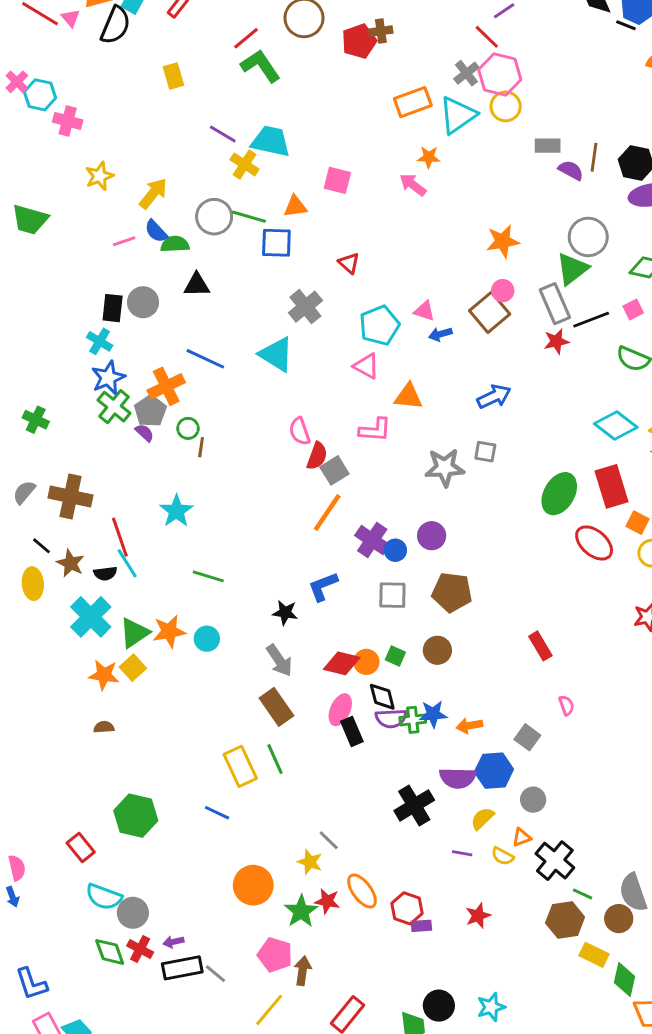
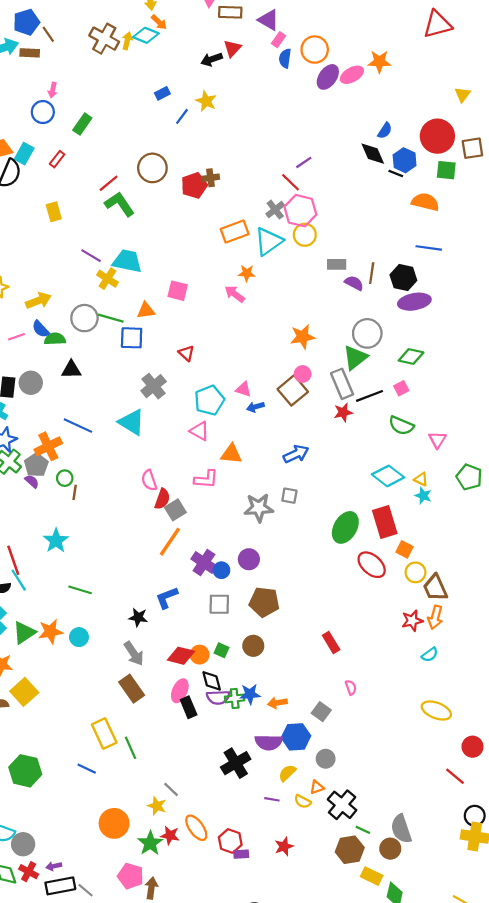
yellow arrow: (153, 193) -> (38, 301), turned 30
yellow square: (133, 668) -> (24, 692), moved, size x1.4
green line: (275, 759) -> (131, 748), moved

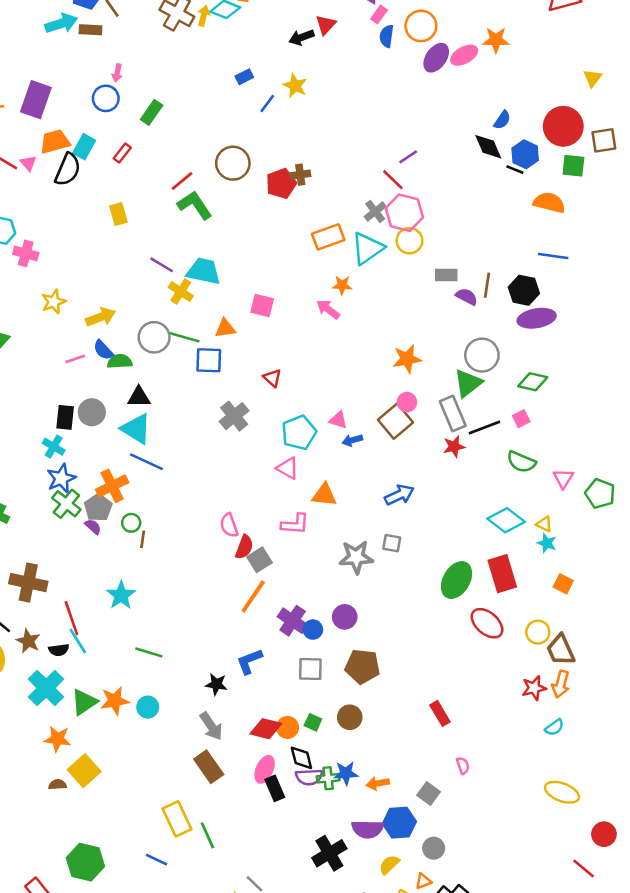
cyan triangle: (132, 422) -> (136, 429), moved
green pentagon: (469, 477) -> (600, 494), moved
orange square: (405, 549) -> (563, 584), moved

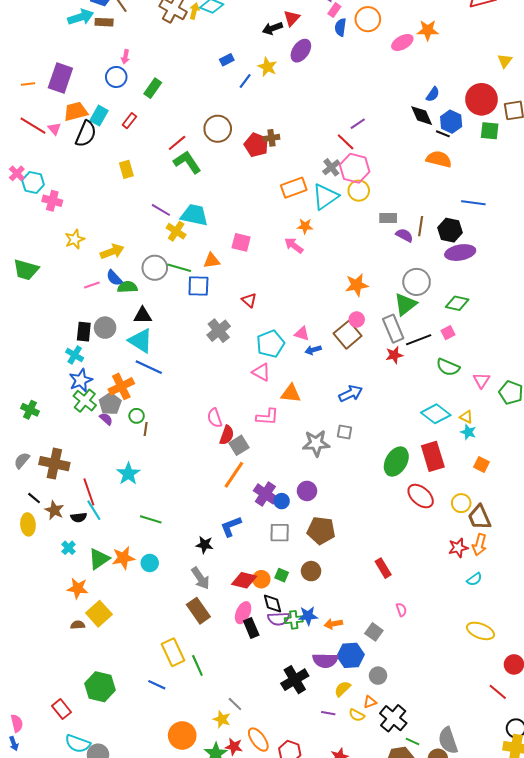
purple ellipse: (436, 58) -> (301, 51), moved
red pentagon: (281, 184) -> (256, 145), turned -30
orange semicircle: (549, 203) -> (439, 159), moved
cyan cross: (46, 688) -> (69, 548), size x0.5

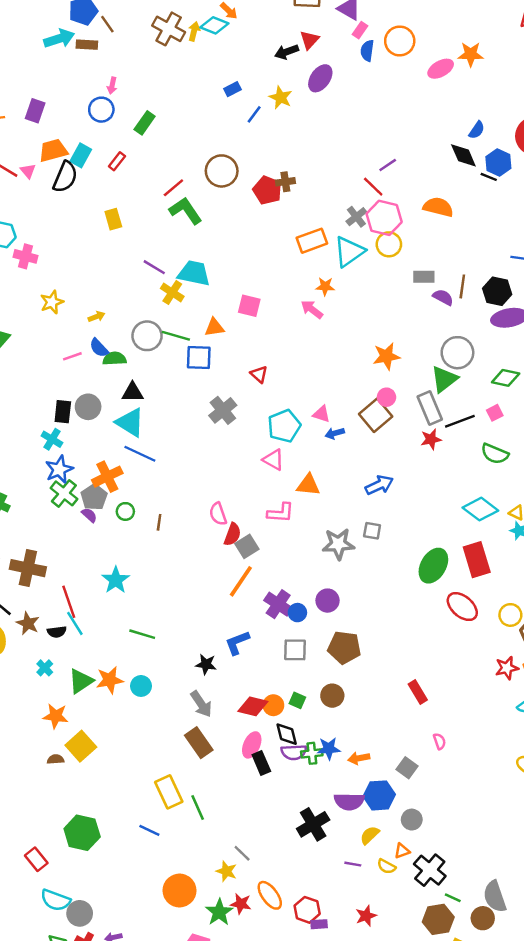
purple rectangle: (60, 78) -> (35, 111), size x0.7
orange semicircle: (439, 159) -> (438, 207), moved
yellow arrow: (112, 251) -> (96, 317), size x0.6
brown line: (146, 429) -> (159, 522), moved

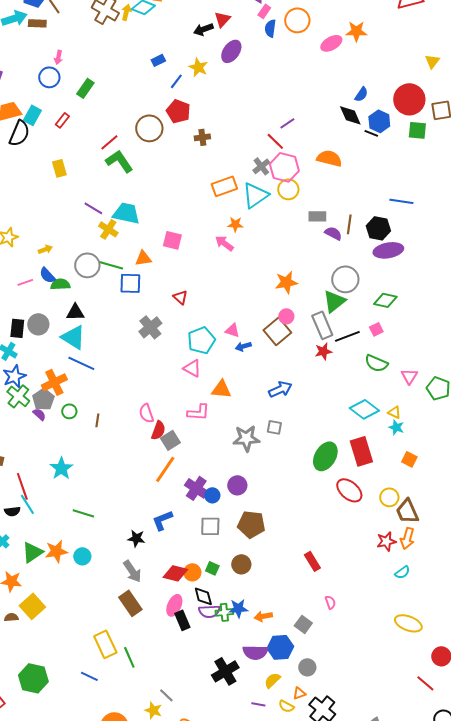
red pentagon: (267, 190) -> (178, 111), moved

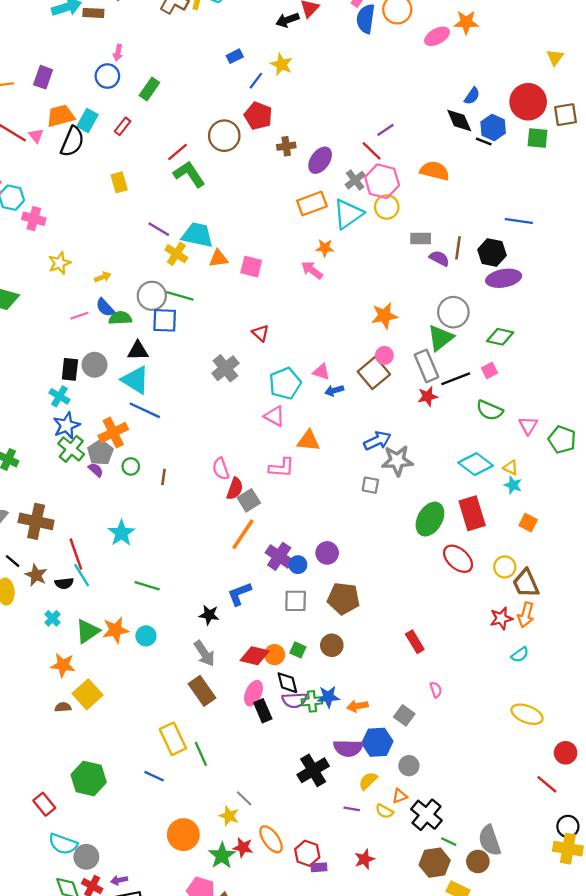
blue semicircle: (270, 28) -> (366, 19), size x1.4
purple ellipse: (231, 51) -> (320, 160), moved
orange triangle: (143, 258) -> (218, 258), moved
blue square: (130, 283) -> (165, 320), moved
gray star: (246, 438) -> (397, 461), moved

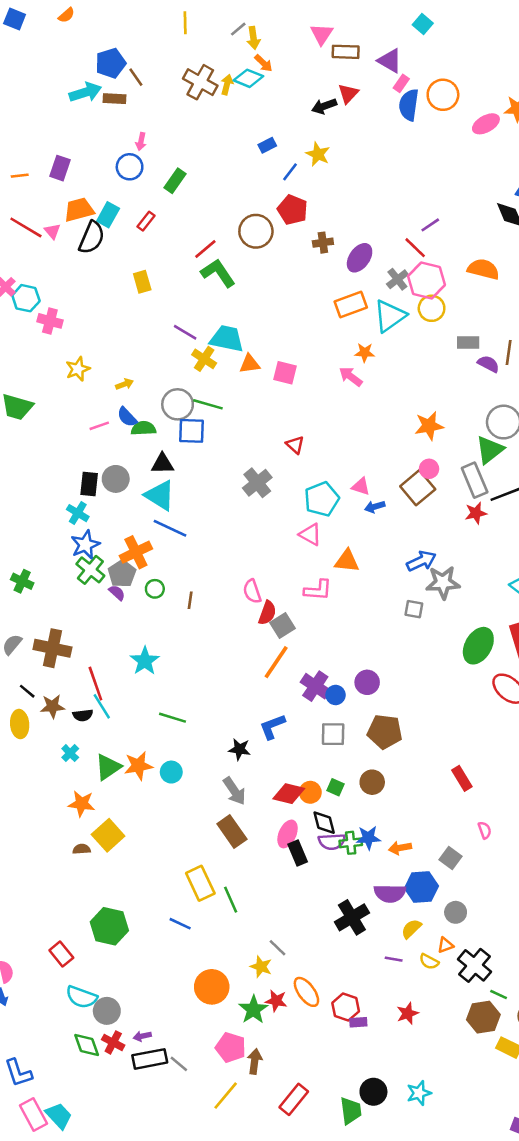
brown star: (36, 575) -> (52, 706), turned -30

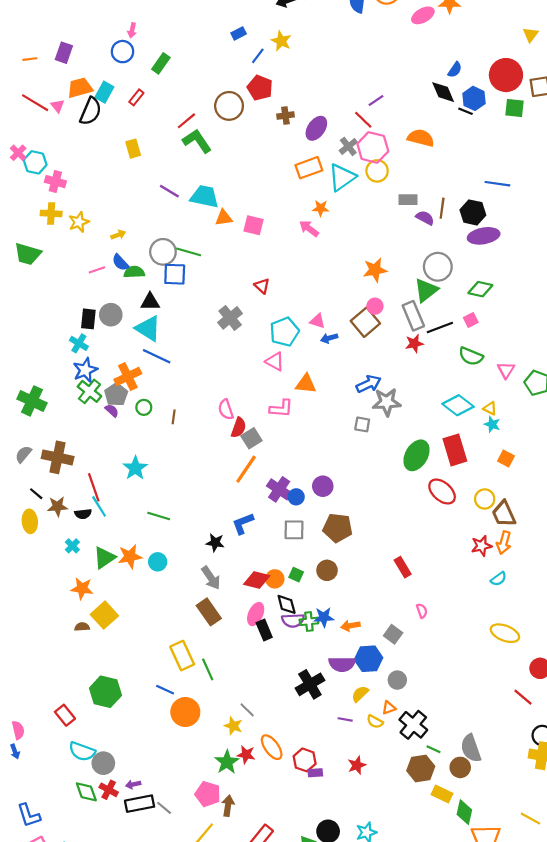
yellow cross: (204, 359) -> (51, 213), moved, turned -30
green cross: (22, 581) -> (32, 401), size x1.5
orange circle: (212, 987) -> (185, 712), moved

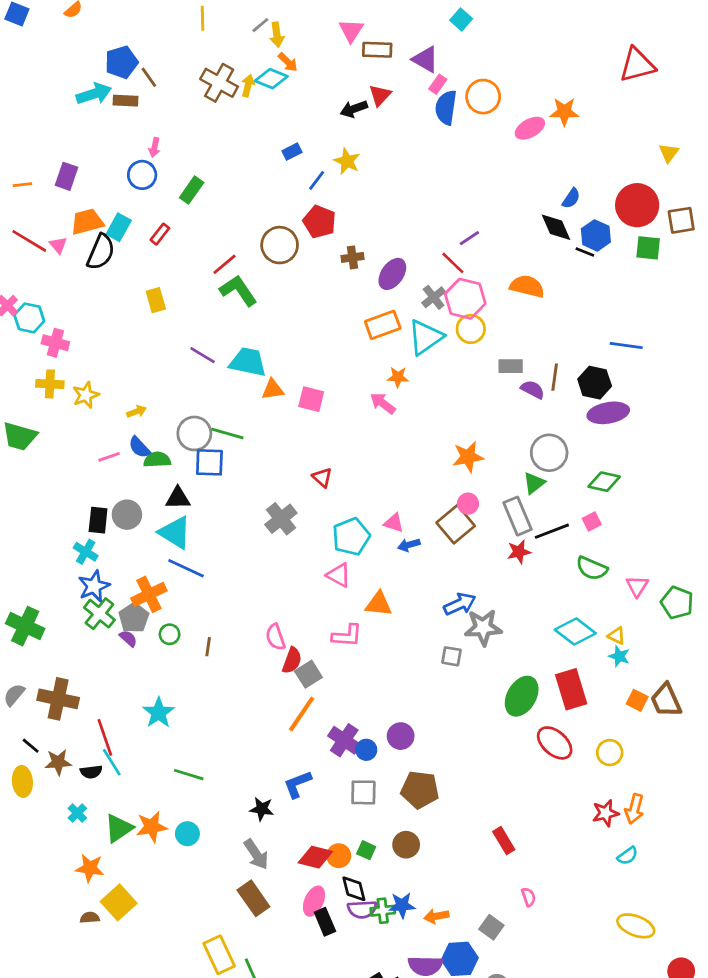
green triangle: (426, 290) -> (534, 483), size x0.7
brown trapezoid: (504, 514) -> (666, 700), moved

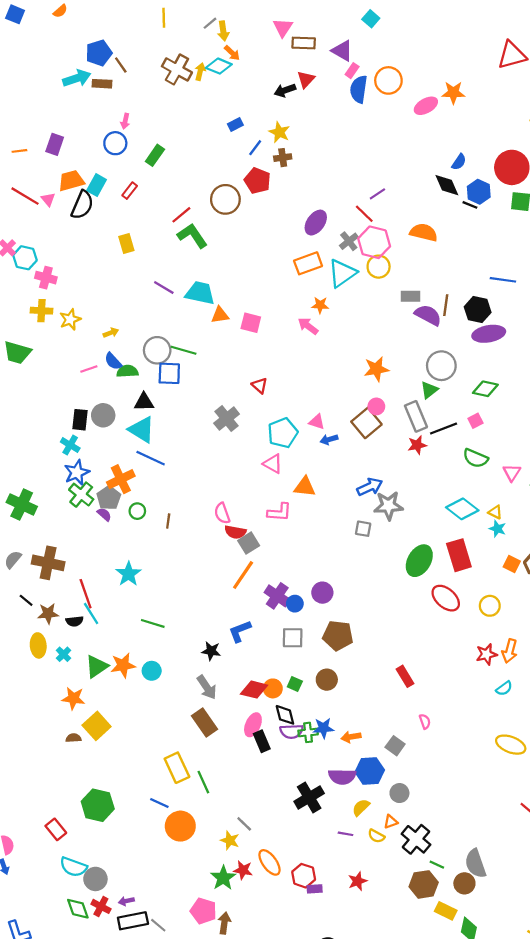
brown cross: (352, 257) -> (283, 158), moved
purple semicircle: (533, 389) -> (428, 315), size x1.4
red semicircle: (292, 660) -> (235, 532), turned 80
yellow ellipse: (22, 781) -> (38, 645), moved

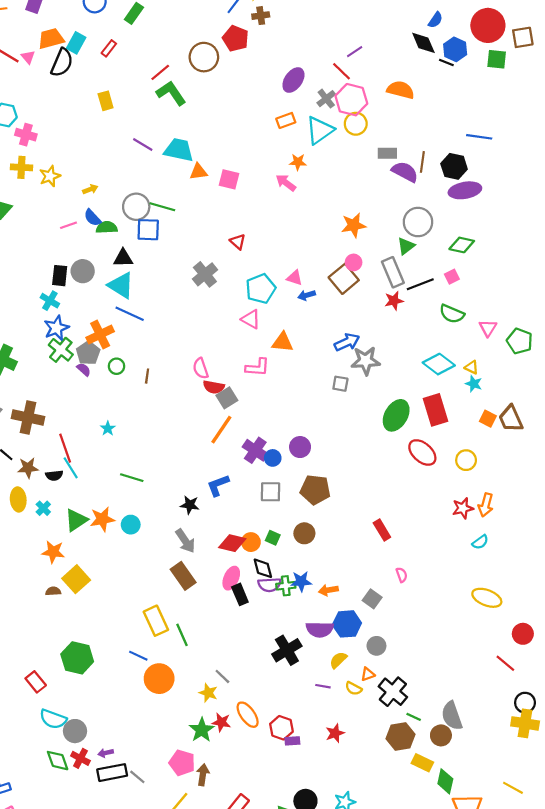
orange rectangle: (308, 263) -> (286, 120), size x0.7
cyan star: (129, 574) -> (108, 428), size x0.6

